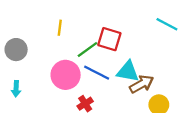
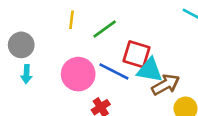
red square: (109, 39) -> (136, 54), moved
green line: (87, 50) -> (105, 29), moved
cyan arrow: (16, 89) -> (26, 74), moved

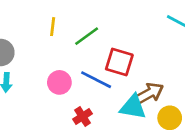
cyan triangle: (150, 70) -> (133, 107), moved
pink circle: (78, 74) -> (59, 82), size x0.7

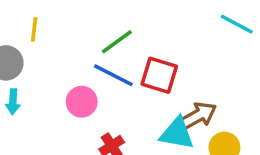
yellow line: (53, 27) -> (34, 29), moved
blue line: (96, 80) -> (113, 75), moved

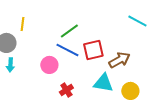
red square: (159, 75) -> (93, 50), turned -30
brown arrow: (198, 116) -> (119, 60), moved

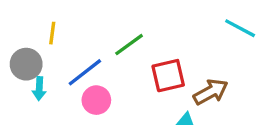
blue line: (67, 50) -> (85, 72), moved, turned -65
cyan arrow: (10, 65) -> (39, 89), moved

